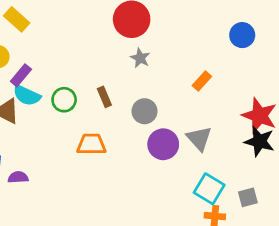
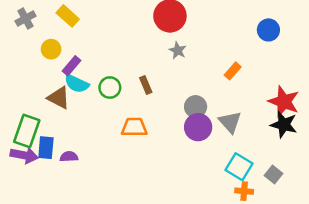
gray circle: (145, 111) -> (196, 107), moved
gray square: (248, 197) -> (274, 174), turned -36

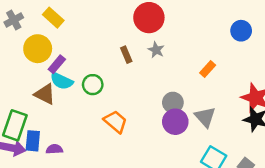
yellow circle: (51, 49) -> (38, 49), size x1.5
brown rectangle: (146, 85) -> (126, 55), moved
orange trapezoid: (134, 127) -> (115, 122), turned 40

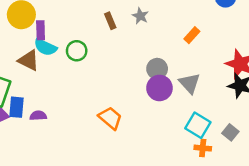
purple rectangle: (57, 64) -> (41, 30), turned -42
orange trapezoid: (115, 122) -> (110, 118), moved

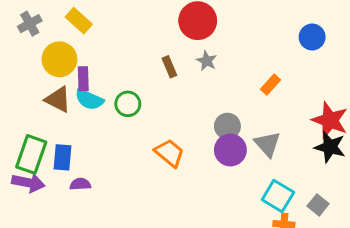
brown triangle: (29, 60) -> (58, 99), moved
blue rectangle: (17, 107) -> (62, 157), moved
orange trapezoid: (110, 118) -> (169, 153), moved

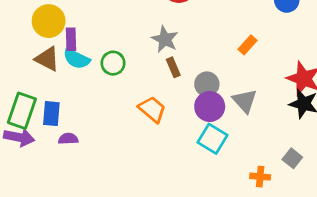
gray star: (207, 61) -> (165, 39), moved, size x1.4
brown rectangle: (169, 67) -> (173, 67), moved
cyan square: (278, 196) -> (212, 139), moved

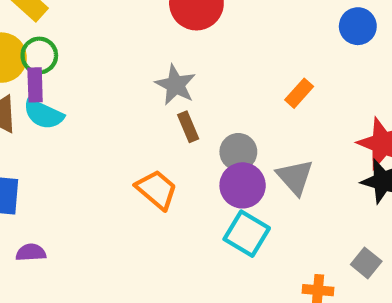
green circle: (113, 63) -> (39, 56), moved
purple semicircle: (68, 139) -> (31, 252), moved

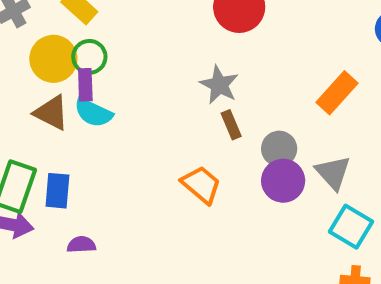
orange rectangle: (299, 93) -> (337, 93), size x1.5
cyan square: (247, 234) -> (351, 227), moved

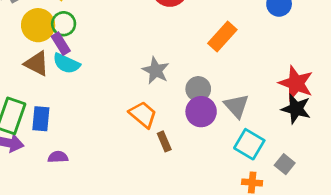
purple rectangle: (85, 85) -> (61, 44), turned -30
gray star: (219, 85) -> (156, 71), moved
orange rectangle: (337, 93) -> (222, 37), moved
brown rectangle: (231, 125) -> (164, 141), moved

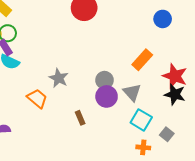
orange rectangle: (222, 37) -> (142, 60), moved
gray star: (156, 71) -> (59, 78), moved
orange trapezoid: (143, 114) -> (37, 98), moved

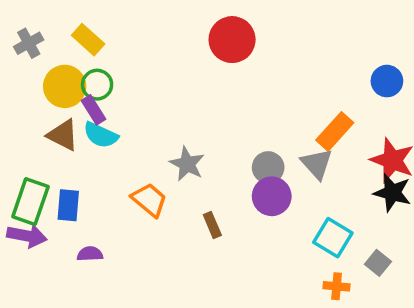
blue circle: (163, 19) -> (387, 81), moved
gray triangle: (132, 92) -> (317, 164), moved
brown rectangle: (80, 118) -> (212, 225), moved

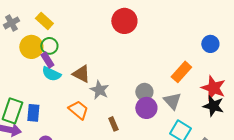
brown triangle: (63, 135) -> (81, 74), moved
gray triangle: (317, 164) -> (172, 101), moved

